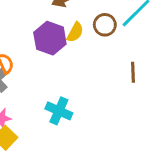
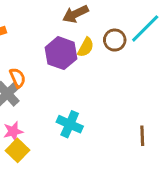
brown line: (133, 72) -> (142, 136), moved

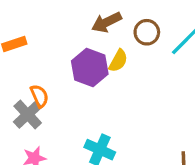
brown circle: (115, 40) -> (147, 32), moved

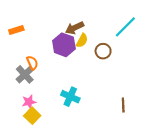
brown arrow: (107, 22) -> (75, 28), moved
brown circle: (147, 32) -> (103, 51), moved

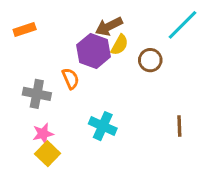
orange semicircle: (32, 63) -> (71, 79), moved
gray cross: (25, 74) -> (37, 94), turned -36
brown line: (123, 105) -> (179, 126), moved

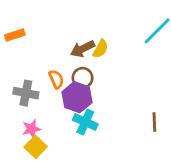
brown arrow: (109, 26) -> (83, 49), moved
purple hexagon: (94, 51) -> (77, 97), moved
brown circle: (150, 60) -> (83, 78), moved

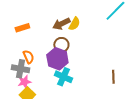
orange rectangle: (15, 35) -> (22, 28), moved
orange semicircle: (56, 79) -> (28, 57), moved
gray cross: (26, 93) -> (20, 69), moved

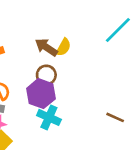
brown arrow: (61, 24) -> (46, 47), turned 60
brown line: (113, 77) -> (115, 117), turned -64

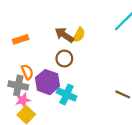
purple hexagon: (41, 94) -> (48, 82), moved

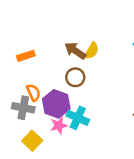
pink star: (23, 100) -> (59, 125), moved

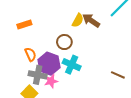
brown arrow: (75, 51) -> (91, 20), moved
gray cross: (23, 108) -> (38, 75), moved
cyan cross: (78, 118) -> (72, 65), moved

